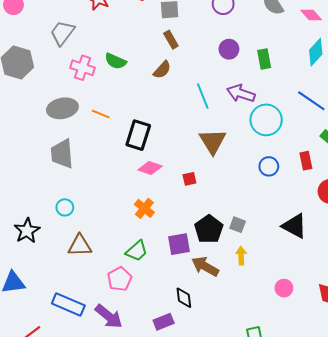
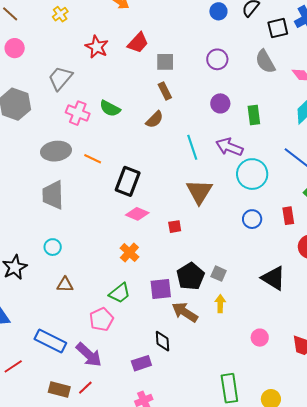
brown triangle: (80, 245) -> (65, 285), size x0.7

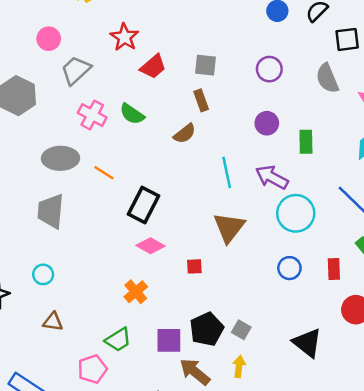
red trapezoid: (138, 43) -> (153, 67), moved
pink circle: (15, 48) -> (49, 39), moved

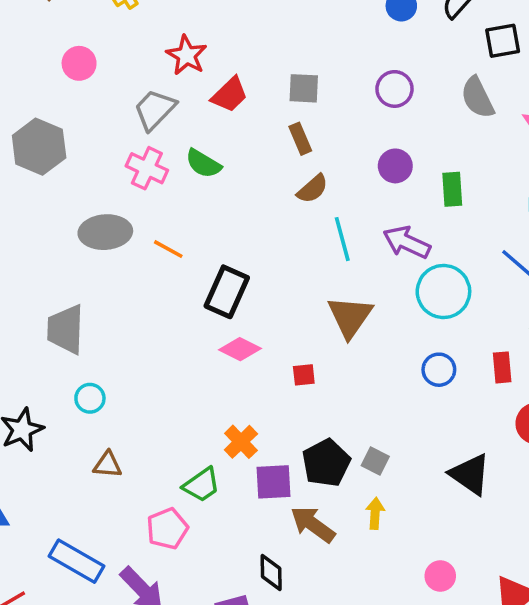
gray trapezoid: (76, 70) -> (155, 110), moved
brown semicircle: (185, 134) -> (313, 189), moved
gray trapezoid: (51, 211) -> (66, 329), moved
orange cross: (136, 292) -> (241, 442), moved

